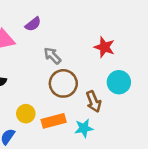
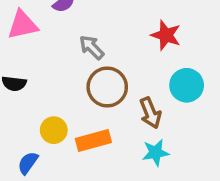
cyan star: (84, 128) -> (156, 153), moved

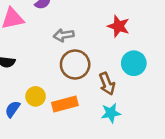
gray arrow: (92, 47) -> (64, 35), turned -54
blue semicircle: (28, 163) -> (13, 109), moved

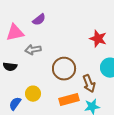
gray arrow: (64, 35) -> (33, 50), moved
orange rectangle: (65, 104) -> (69, 100), moved

